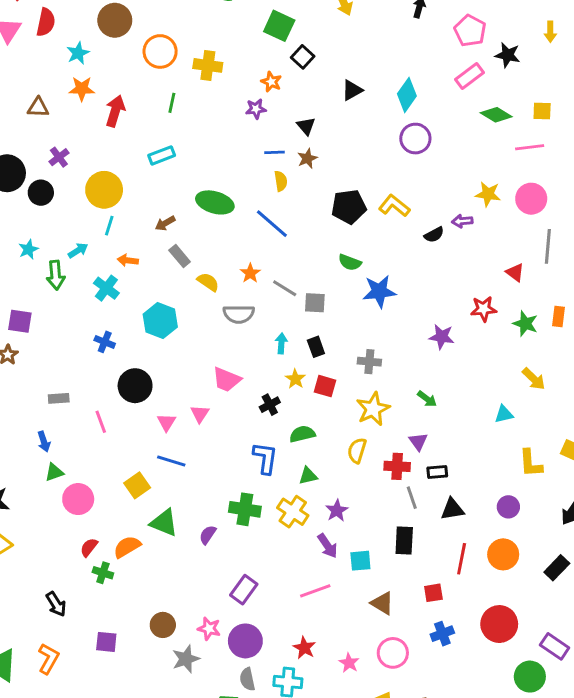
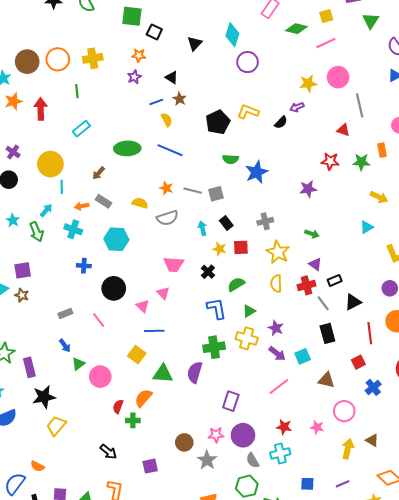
brown circle: (115, 20) -> (27, 62), moved
gray rectangle: (180, 256) -> (103, 201), moved
red star: (484, 309) -> (330, 161), turned 30
purple semicircle: (208, 535) -> (195, 372), size x1.5

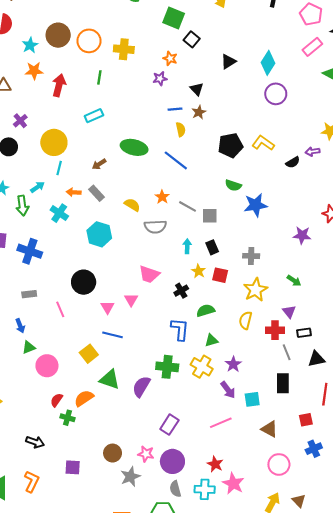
blue cross: (84, 266) -> (30, 251), moved, size x1.6
pink star: (317, 427) -> (233, 483), moved, size x1.5
black arrow: (108, 452) -> (35, 442), turned -36

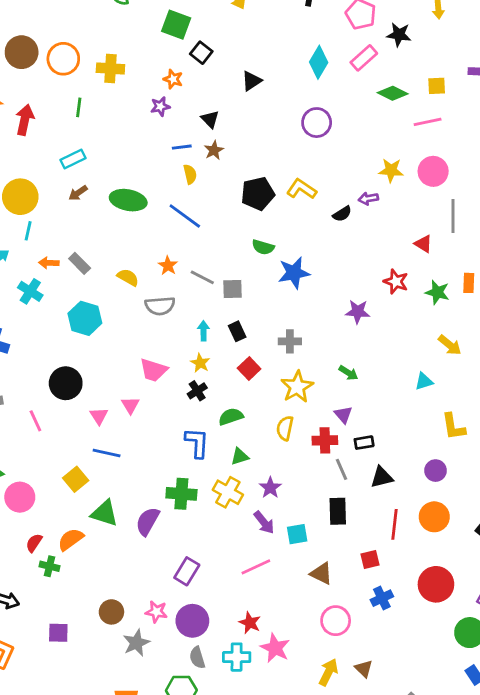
cyan diamond: (268, 63) -> (319, 62), moved
brown arrow: (99, 164) -> (78, 193), moved
yellow star: (199, 271) -> (200, 363), moved
red square: (220, 275) -> (249, 369), turned 35

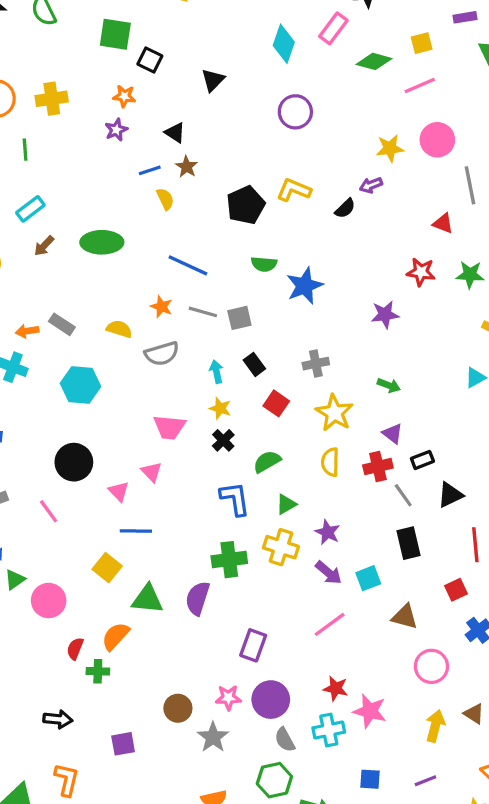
blue line: (185, 216) -> (188, 265), moved

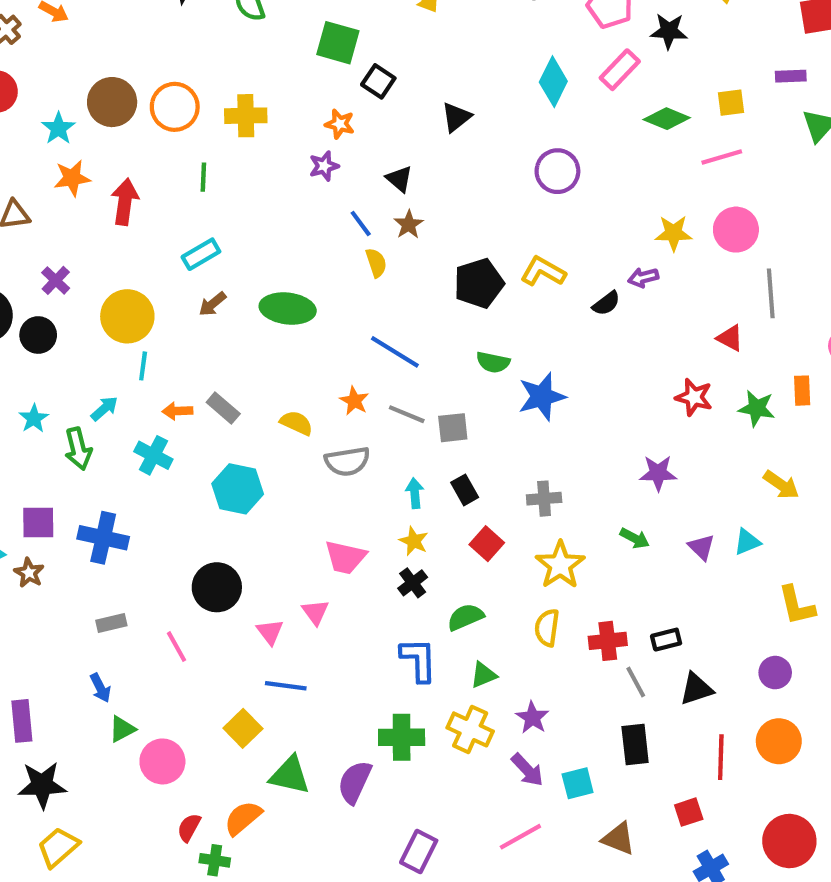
blue line: (150, 170) -> (361, 224), turned 65
purple star: (385, 315) -> (658, 473), moved
purple triangle: (393, 434) -> (701, 547), moved

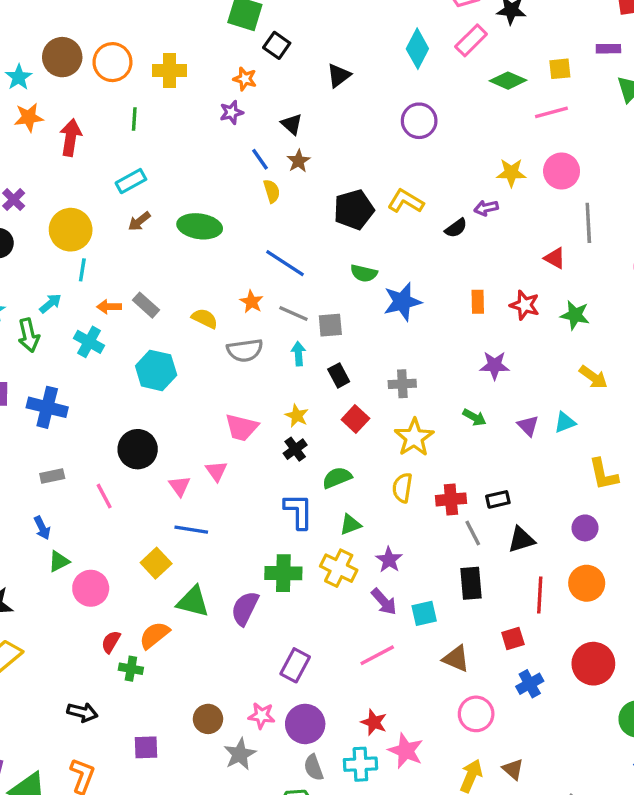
orange rectangle: (802, 391) -> (478, 302), moved
cyan arrow: (415, 493) -> (298, 354), moved

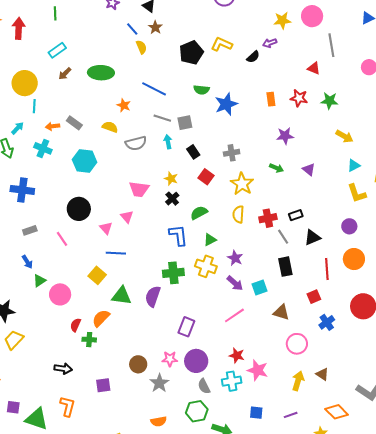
orange star: (252, 302) -> (124, 105), moved
cyan triangle: (565, 422) -> (354, 165), moved

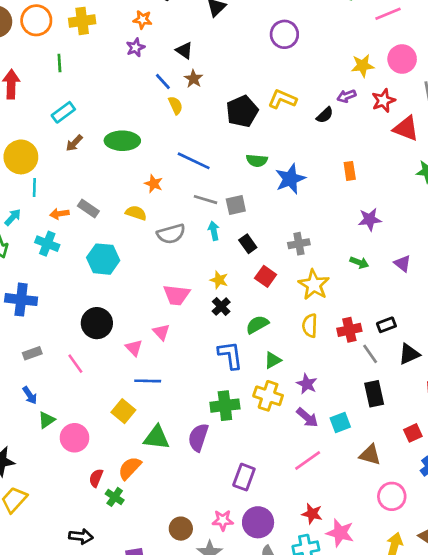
red triangle: (314, 68) -> (406, 128), size x1.5
red star: (299, 98) -> (383, 101), moved, turned -30
green cross: (89, 340) -> (115, 497), turned 32

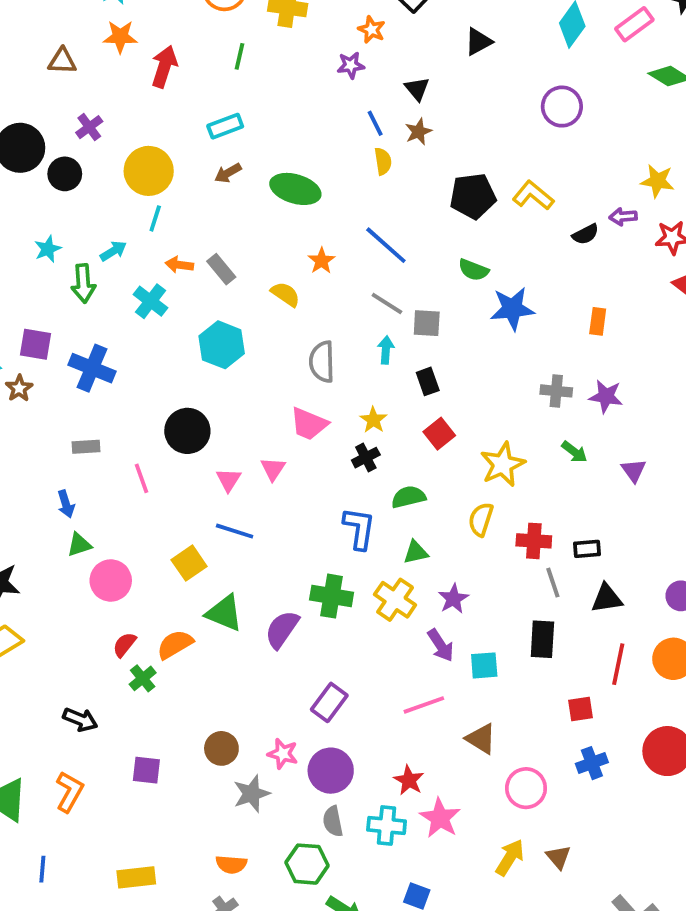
gray semicircle: (171, 234) -> (322, 362), moved, turned 88
gray cross: (299, 244) -> (556, 391), moved
brown triangle: (370, 455) -> (481, 739), moved

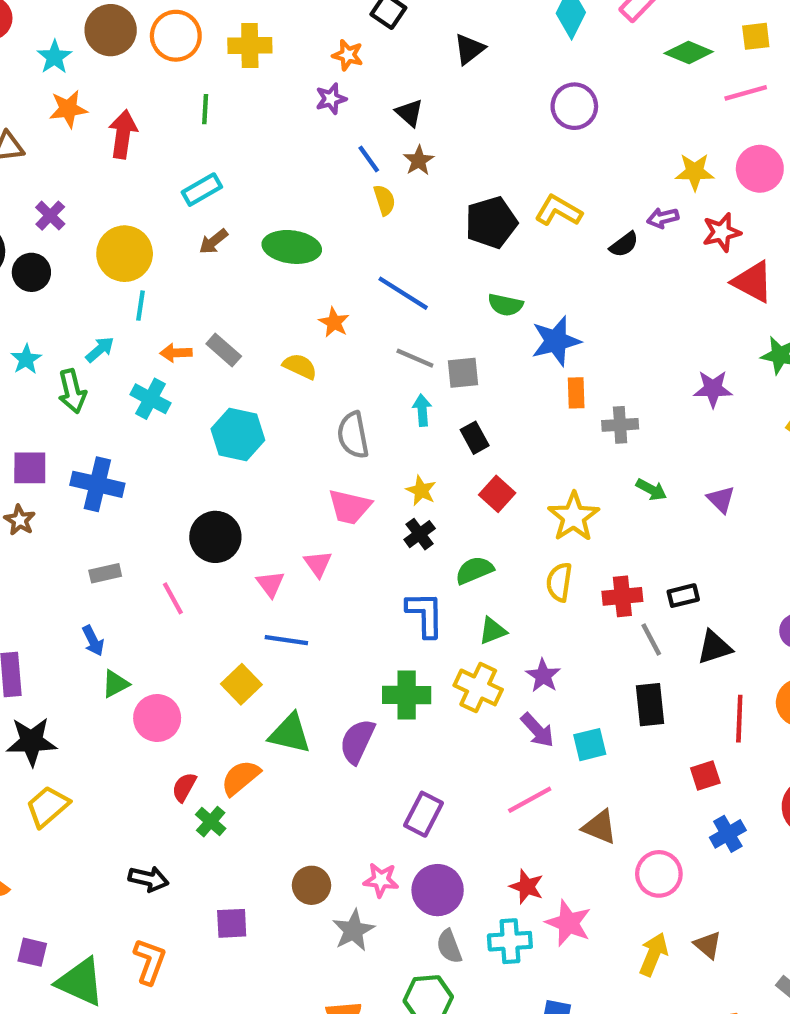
orange rectangle: (598, 321) -> (576, 393), moved
purple star: (606, 396) -> (713, 389), moved

